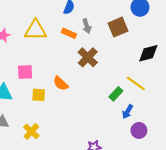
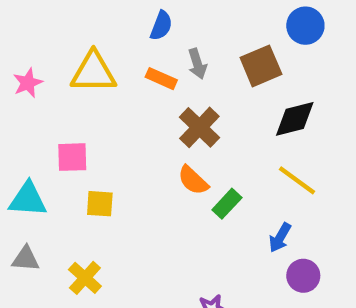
black diamond: (148, 53) -> (295, 119), moved
orange semicircle: (61, 83) -> (193, 180), moved
green rectangle: (116, 94) -> (227, 204), moved

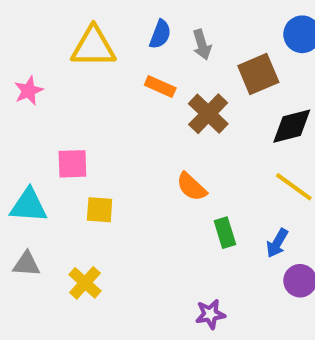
gray arrow: (197, 64) -> (202, 45), moved
yellow triangle: (93, 72) -> (93, 47), moved
brown cross: (199, 127) -> (208, 114), moved
green rectangle: (227, 204) -> (225, 233), moved, turned -60

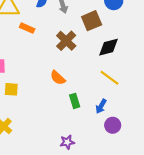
orange rectangle: (160, 87) -> (27, 28), moved

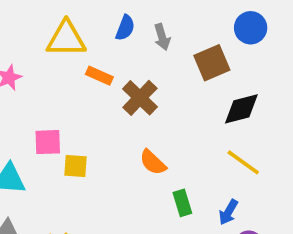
brown cross: (66, 41) -> (140, 98), moved
yellow square: (11, 89) -> (75, 166), moved

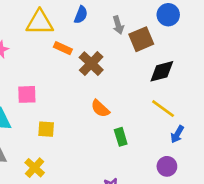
gray arrow: (162, 37) -> (118, 25), moved
yellow square: (75, 166) -> (46, 129), moved
blue arrow: (228, 212) -> (177, 134), moved

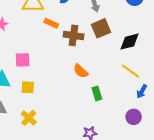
brown square: (141, 39) -> (101, 28), moved
brown cross: (91, 64) -> (74, 35), turned -36
yellow square: (46, 129) -> (28, 87), moved

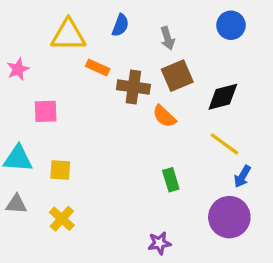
pink square: (23, 60) -> (46, 111), moved
orange semicircle: (81, 71) -> (164, 116), moved
purple circle: (134, 117) -> (229, 217), size x1.6

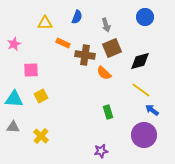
yellow triangle: (68, 35) -> (45, 23), size x0.7
yellow square: (60, 170) -> (41, 96), moved, turned -32
blue arrow: (242, 176) -> (152, 110), turned 96

